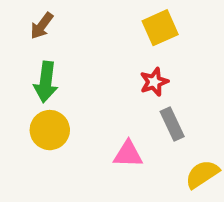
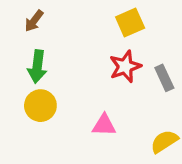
red star: (154, 82) -> (125, 66), size x1.4
gray rectangle: (172, 124) -> (164, 78), moved

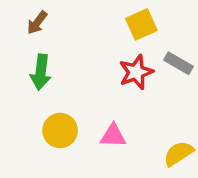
gray rectangle: (164, 78) -> (178, 63), moved, turned -35
yellow circle: (40, 106) -> (60, 130), moved

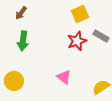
yellow circle: (60, 130) -> (14, 81), moved
pink triangle: (113, 136) -> (64, 77), turned 35

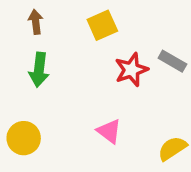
brown arrow: (21, 13) -> (36, 22), turned 136
yellow square: (80, 14) -> (102, 25), moved

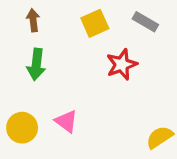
gray rectangle: (172, 61) -> (145, 22), moved
pink triangle: (109, 131) -> (66, 121), moved

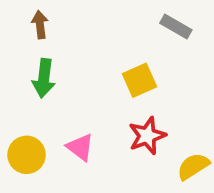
yellow square: (95, 23) -> (140, 80), moved
red star: (122, 64) -> (147, 136), moved

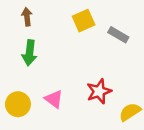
gray rectangle: (176, 27) -> (118, 35), moved
yellow square: (140, 80) -> (84, 21), moved

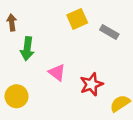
brown arrow: (27, 17) -> (12, 22), moved
pink triangle: (54, 99) -> (57, 72), moved

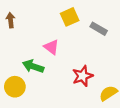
green arrow: (27, 49) -> (33, 66), moved, turned 102
pink triangle: (57, 72) -> (51, 47), moved

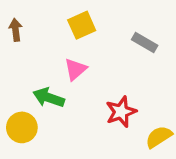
yellow square: (70, 17) -> (82, 25), moved
pink triangle: (51, 47) -> (75, 69), turned 42

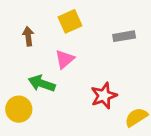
brown arrow: (16, 30) -> (28, 36), moved
gray rectangle: (145, 42) -> (124, 36), turned -40

